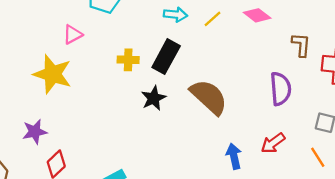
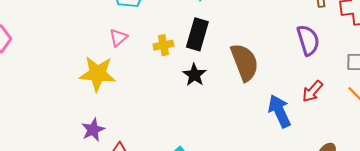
pink triangle: (73, 35) -> (118, 37), moved
brown semicircle: (209, 97) -> (245, 62), turned 39
blue arrow: (234, 156) -> (280, 111), size x1.4

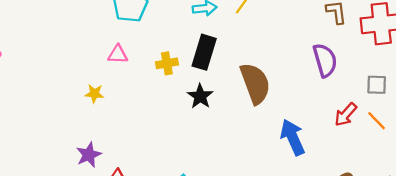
pink triangle: (118, 37) -> (118, 54), turned 42
yellow star: (97, 74) -> (94, 94), size x0.5
red arrow: (312, 91) -> (346, 115), moved

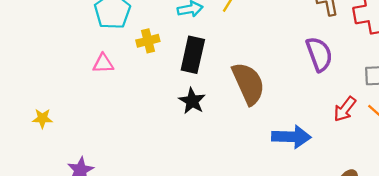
yellow cross: (167, 63) -> (148, 41), moved
yellow star: (94, 94) -> (42, 118), moved
blue arrow: (293, 137) -> (291, 137), turned 120

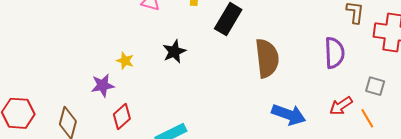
black star: (192, 101) -> (174, 52), moved
yellow star: (42, 118) -> (125, 61), moved

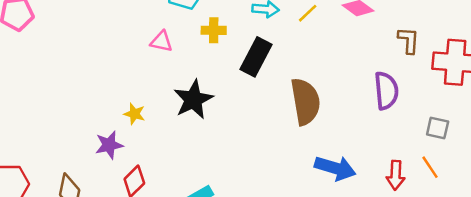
black star: (174, 52) -> (193, 99), size x1.4
red arrow: (341, 106) -> (396, 175), moved, turned -50

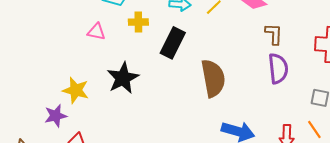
brown L-shape: (409, 40) -> (274, 34), moved
yellow star: (135, 114) -> (76, 90), size x1.5

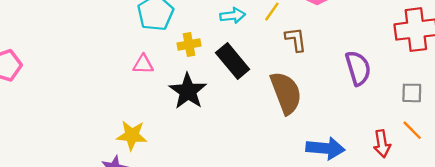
brown L-shape: (274, 34) -> (296, 39), moved
black rectangle: (173, 43) -> (233, 61), turned -56
black star: (123, 78) -> (188, 91), moved

